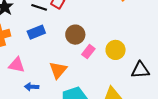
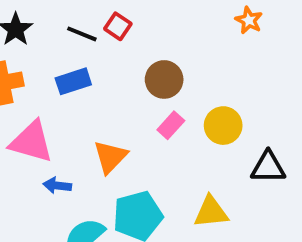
brown circle: (75, 35) -> (164, 79), moved
pink triangle: (17, 65) -> (31, 142), size x1.4

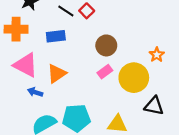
orange star: (249, 20) -> (157, 55), moved
yellow circle: (223, 126) -> (134, 78), size x1.4
orange triangle: (110, 157) -> (57, 73), moved

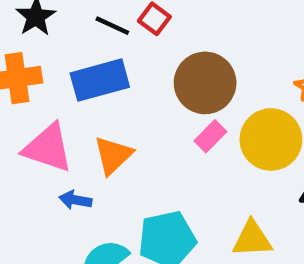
blue rectangle: (56, 36) -> (100, 80), size x1.4
brown circle: (106, 45) -> (205, 83), size x1.4

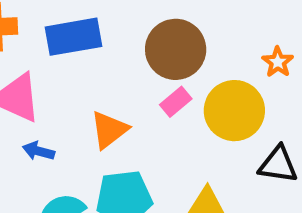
orange triangle: (113, 155) -> (109, 130), moved

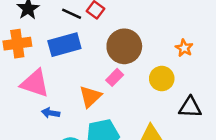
pink rectangle: (176, 102) -> (115, 77), moved
yellow circle: (234, 111) -> (162, 79), size x0.7

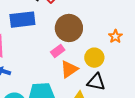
orange triangle: (90, 97) -> (69, 69), moved
black triangle: (190, 107) -> (96, 82), moved

